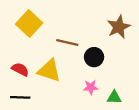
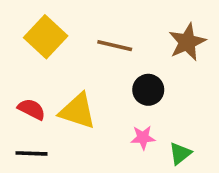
brown line: (67, 43) -> (115, 46), moved
green triangle: (114, 97) -> (180, 153), turned -40

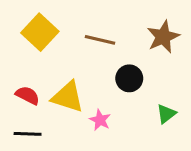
pink star: (143, 138) -> (100, 120), moved, turned 30
green triangle: (180, 153) -> (166, 114), moved

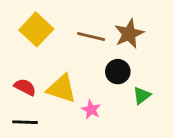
brown star: (163, 37) -> (129, 34), moved
green triangle: (166, 114) -> (142, 96), moved

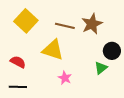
black circle: (118, 72) -> (112, 51), moved
yellow triangle: (62, 88) -> (53, 50), moved

